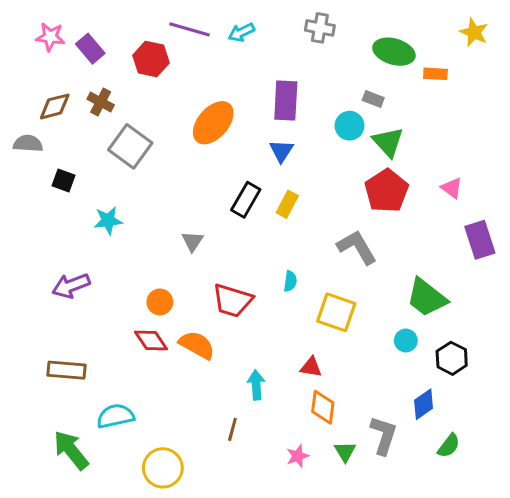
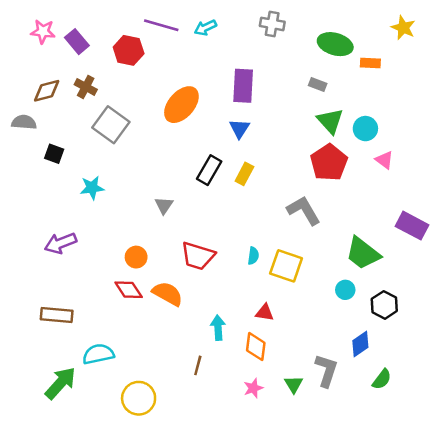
cyan circle: (350, 126) -> (365, 129), moved
purple rectangle: (480, 240) -> (412, 226), moved, turned -44
cyan semicircle: (290, 281) -> (253, 256), moved
orange diamond: (323, 407) -> (256, 347), moved
green arrow: (71, 450) -> (60, 383), turned 81

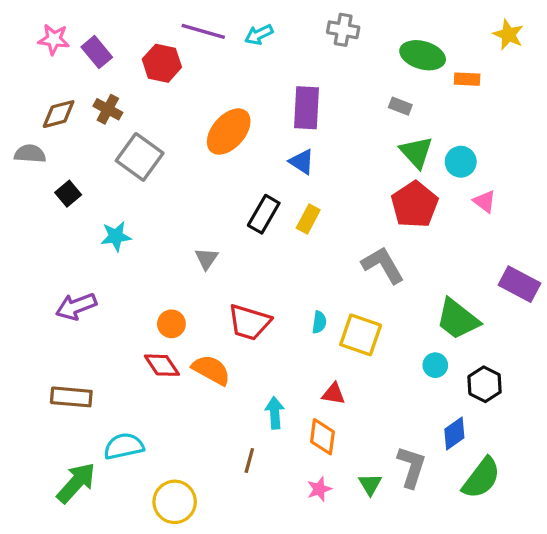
blue triangle: (239, 129) -> (302, 162), turned -30
black square: (54, 154) -> (68, 194), turned 30
green semicircle: (382, 379) -> (481, 478), size x1.6

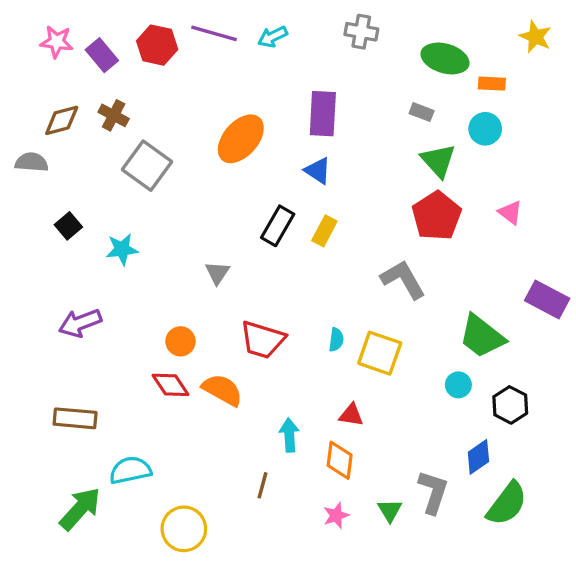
red hexagon: (162, 63) -> (157, 45), moved
cyan circle: (461, 162) -> (485, 129), moved
black square: (68, 194) -> (68, 226), moved

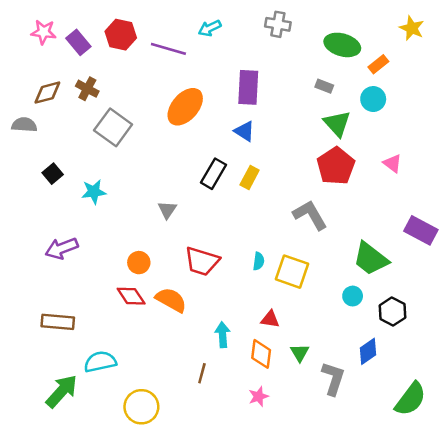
purple line: (214, 33) -> (168, 49), moved
orange rectangle: (492, 84) -> (378, 64), turned -42
green semicircle: (507, 504) -> (411, 399), moved
green triangle: (390, 510) -> (300, 353), moved

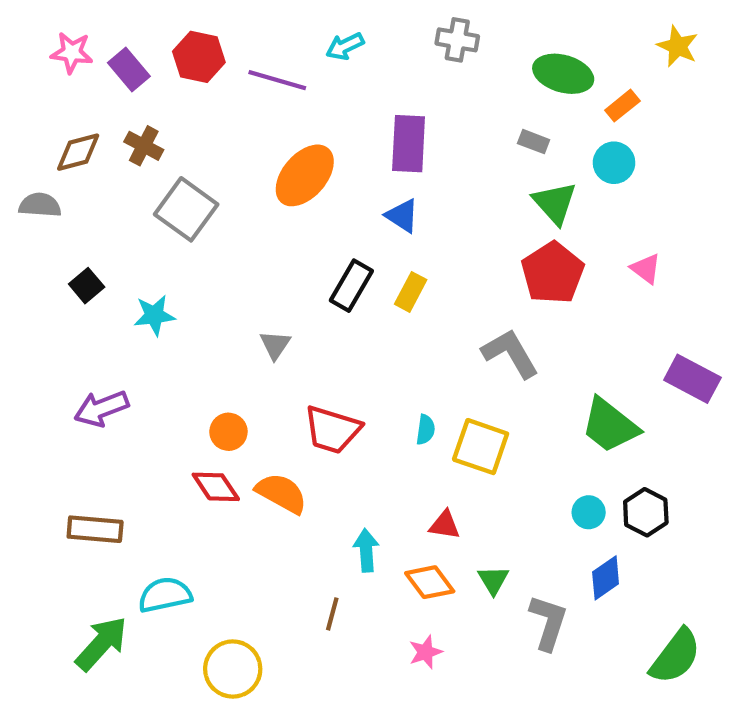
cyan circle: (353, 296) -> (589, 512), moved
orange diamond: (261, 354) -> (430, 582), turned -44

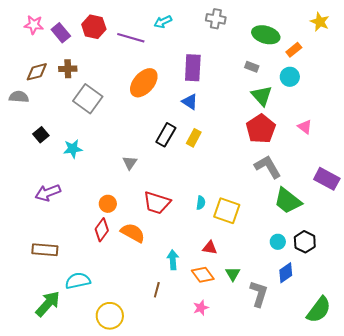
brown cross: (144, 146) -> (68, 69), turned -30
gray L-shape: (510, 353) -> (268, 167), moved
red diamond: (216, 487) -> (102, 230), turned 70

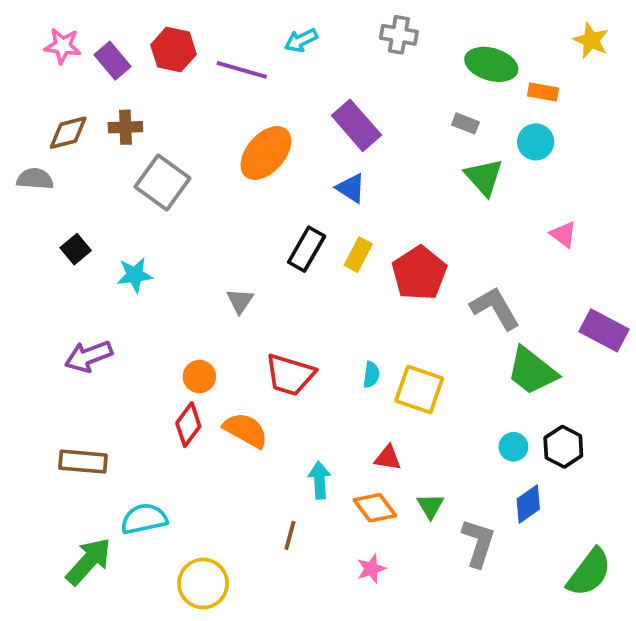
orange rectangle: (294, 50) -> (543, 92), turned 49
purple rectangle: (193, 68) -> (356, 125), turned -44
red pentagon: (261, 129) -> (419, 273), moved

